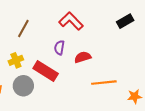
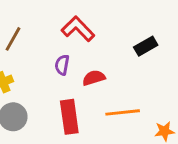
black rectangle: (125, 21) -> (146, 46), moved
red rectangle: (46, 71) -> (69, 117), moved, turned 50

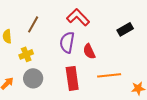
purple semicircle: (62, 65) -> (67, 42), size x1.5
red semicircle: (94, 78) -> (89, 51), turned -98

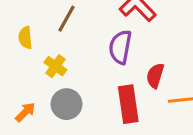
red semicircle: (89, 51) -> (155, 76), moved, turned 42
yellow cross: (26, 54) -> (55, 66), turned -32

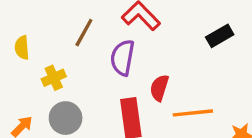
brown line: (66, 19) -> (84, 33), moved
yellow cross: (55, 66) -> (54, 78), turned 30

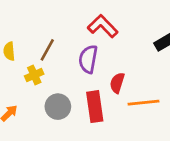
brown line: (84, 33) -> (47, 50), moved
gray circle: (66, 118) -> (58, 107), moved

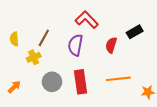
red semicircle: (117, 83) -> (111, 45), moved

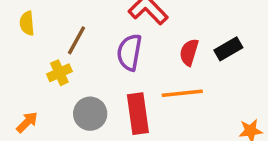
black rectangle: (135, 32) -> (228, 49), moved
yellow semicircle: (14, 39) -> (27, 23), moved
orange line: (118, 79) -> (182, 93), moved

